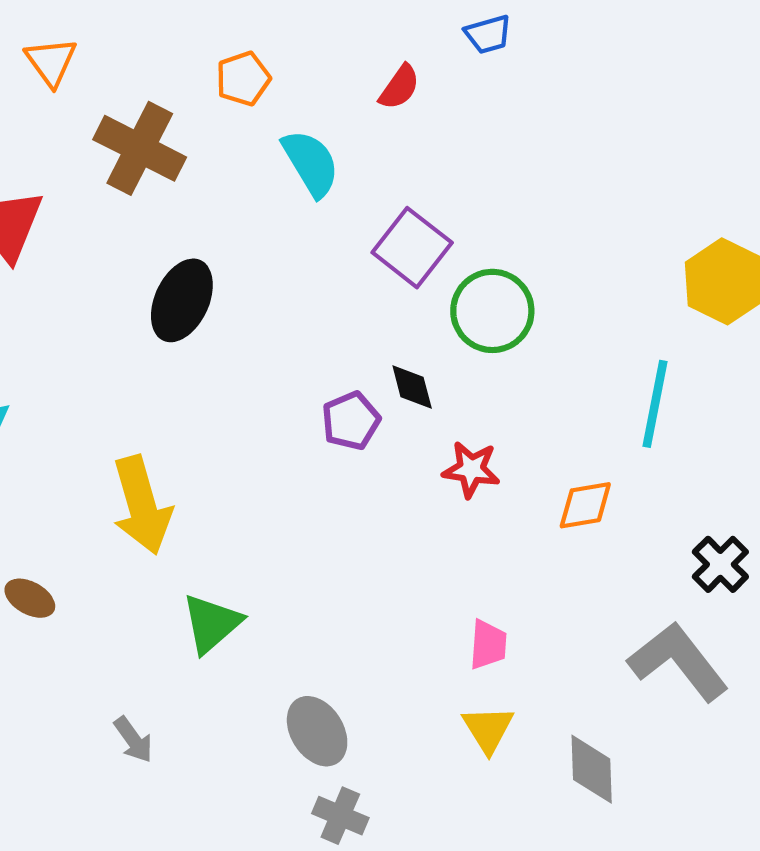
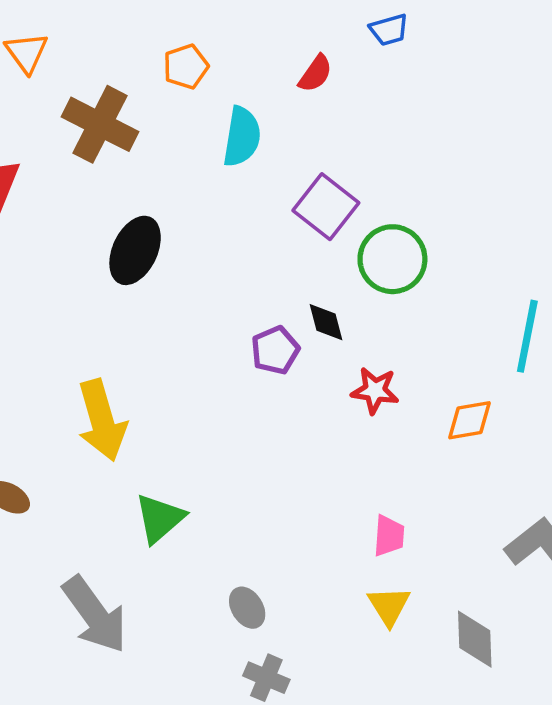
cyan semicircle: (311, 163) -> (242, 137), turned 40
gray ellipse: (317, 731) -> (247, 608), size x0.7
gray arrow: (133, 740) -> (95, 615), size x2.0

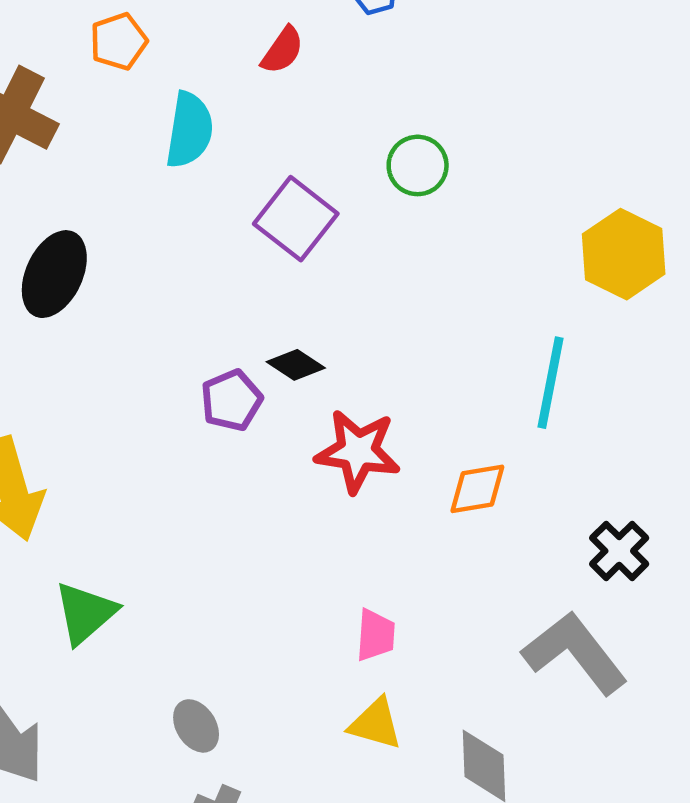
green circle: (392, 259) -> (418, 165), moved, size x0.7
black diamond: (326, 322) -> (296, 365), turned -42
red star: (375, 390) -> (358, 451), size x1.4
yellow triangle: (389, 606) -> (375, 724), turned -42

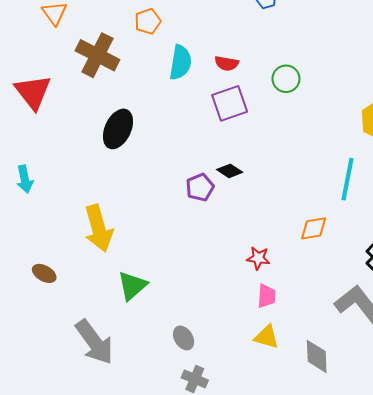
red semicircle: (282, 50) -> (227, 63), moved, turned 65
purple square: (296, 219) -> (230, 103), turned 33
red star: (358, 451) -> (258, 258), moved, size x0.6

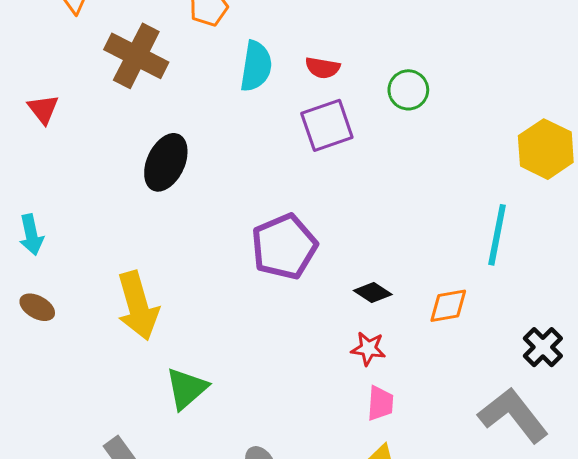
red triangle: (33, 92) -> (43, 109), size x0.6
black diamond: (230, 171) -> (373, 292), moved
purple pentagon: (200, 187) -> (284, 247), size x1.6
brown ellipse: (44, 273) -> (37, 307), moved

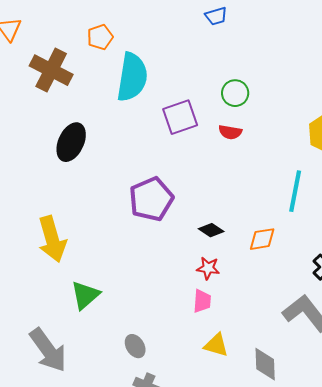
cyan semicircle: (256, 66) -> (132, 77), size x1.4
red semicircle: (323, 68) -> (230, 132), moved
pink trapezoid: (380, 403) -> (202, 301), moved

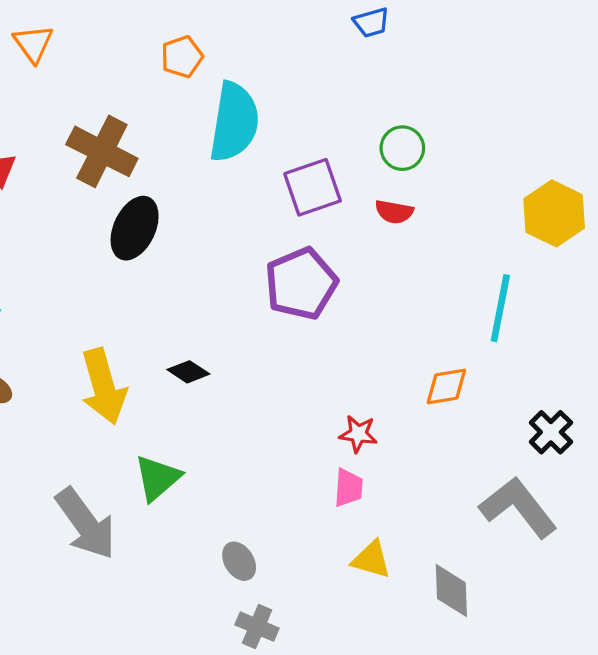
brown cross: (51, 70) -> (102, 151), moved
purple pentagon: (151, 199) -> (301, 284), moved
black diamond: (211, 230) -> (188, 372), moved
gray arrow: (48, 350) -> (86, 524), moved

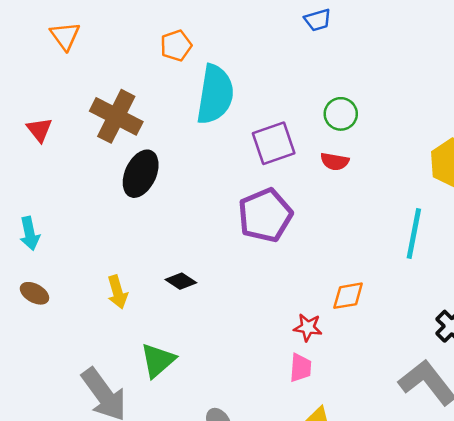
yellow arrow: (104, 387) -> (117, 292), size x0.6
orange diamond: (446, 387) -> (348, 296), moved

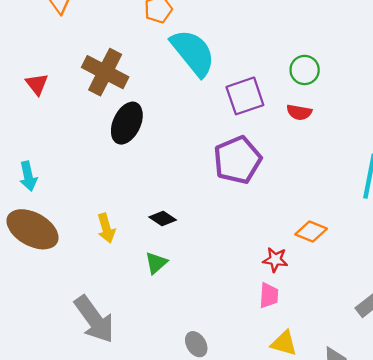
cyan semicircle: (215, 94) -> (193, 53), turned -48
brown ellipse: (34, 293) -> (33, 229), size x2.0
orange diamond: (348, 296) -> (311, 231), turned 32
green triangle: (158, 360) -> (156, 263), moved, size x0.7

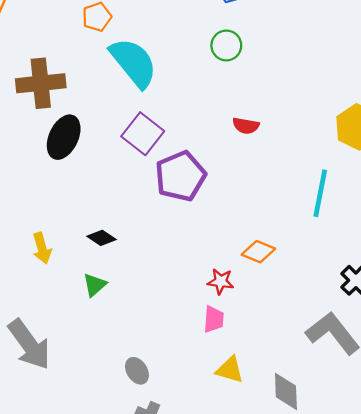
green circle: (305, 70) -> (226, 45), moved
brown cross: (105, 72) -> (41, 83), turned -33
purple square: (245, 96) -> (143, 134), moved, turned -33

